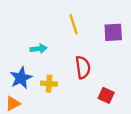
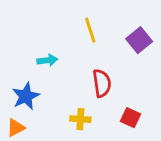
purple square: (113, 32) -> (139, 40), turned -36
yellow cross: (49, 84) -> (80, 119), moved

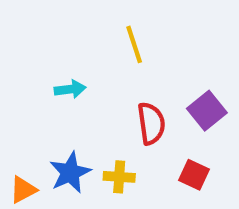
purple square: (139, 40) -> (207, 111), moved
blue star: (26, 96) -> (70, 173), moved

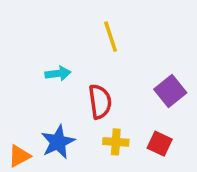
red semicircle: (151, 123) -> (100, 102), moved
yellow cross: (119, 177) -> (116, 142), moved

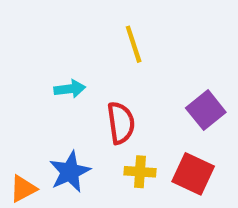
red square: (160, 144) -> (193, 174), size x1.4

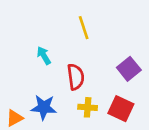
cyan arrow: (70, 89) -> (44, 56), turned -114
blue star: (70, 172) -> (44, 107), turned 30

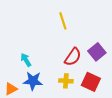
cyan arrow: (44, 56) -> (26, 60), moved
red semicircle: (76, 77) -> (73, 57), moved, turned 42

